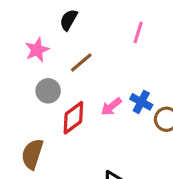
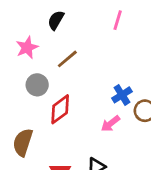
pink line: (138, 32) -> (118, 20), moved
blue cross: (141, 102) -> (122, 95), turned 30
pink arrow: (111, 107) -> (110, 124), moved

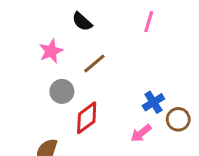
black semicircle: (56, 20) -> (82, 22), turned -78

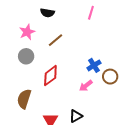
black semicircle: (82, 22) -> (47, 13), turned -32
gray circle: (62, 91) -> (26, 56), moved

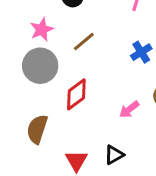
gray circle: (26, 56) -> (40, 66), size x1.5
blue cross: (94, 65) -> (141, 52), moved

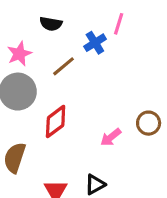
blue cross: (141, 52) -> (95, 43), moved

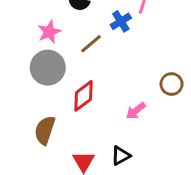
brown circle: (149, 123) -> (172, 84), moved

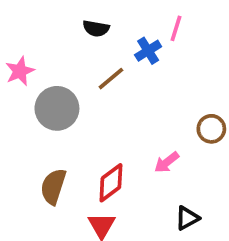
pink star: (49, 32) -> (20, 71), moved
red diamond: (84, 96) -> (111, 183), moved
black triangle: (121, 156) -> (187, 218), moved

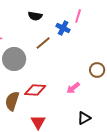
blue cross: (148, 51) -> (63, 28), turned -32
red diamond: (111, 183) -> (35, 90), moved, turned 40

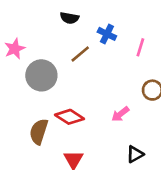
pink line: (78, 16) -> (140, 47), moved
red diamond: (35, 90) -> (69, 117), turned 30

